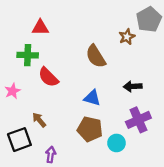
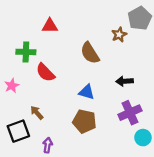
red triangle: (40, 27) -> (50, 26), moved
cyan circle: (116, 143) -> (143, 138), moved

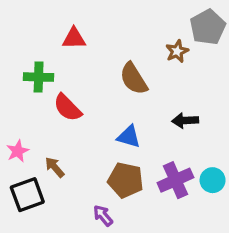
pink star: (12, 86) -> (18, 151), moved
purple cross: (130, 113) -> (175, 180), moved
cyan circle: (143, 138) -> (213, 180), moved
purple arrow: (48, 145) -> (103, 216), moved, turned -48

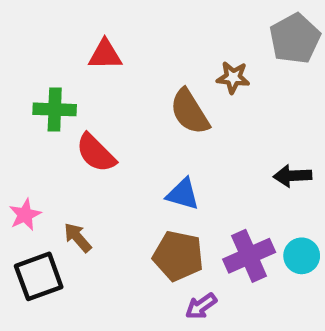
brown star: (177, 51) -> (233, 77), moved, turned 30
black arrow: (185, 121) -> (293, 176), moved
purple arrow: (103, 216) -> (201, 306), moved, turned -85

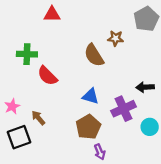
red triangle: (105, 55) -> (52, 14), moved
brown pentagon: (178, 256) -> (88, 127), turned 30
purple cross: (249, 256) -> (124, 109), moved
purple arrow: (201, 306) -> (100, 152), turned -77

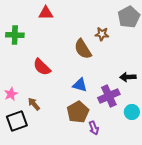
green cross: (27, 54) -> (15, 35), moved
purple arrow: (100, 152) -> (94, 128), moved

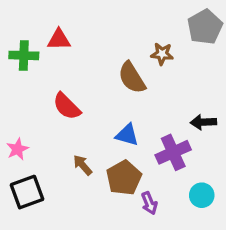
red triangle: (46, 13) -> (59, 40), moved
brown arrow: (34, 104) -> (83, 165), moved
cyan circle: (132, 112) -> (202, 195), moved

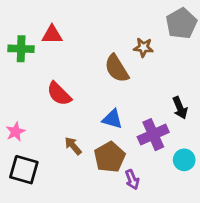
black arrow: (203, 122) -> (180, 108), turned -110
black square: (27, 192) -> (24, 170), turned 36
cyan circle: (202, 195) -> (184, 160), moved

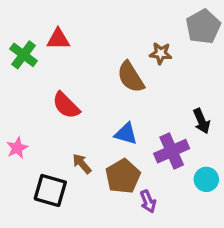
green cross: (21, 49) -> (24, 55), turned 35
black square: (24, 170) -> (50, 190), moved

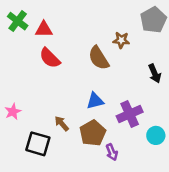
green cross: (24, 55) -> (18, 21), moved
red semicircle: (66, 105) -> (50, 58), moved
black arrow: (202, 121) -> (155, 73), moved
blue triangle: (126, 134) -> (95, 101), turned -30

